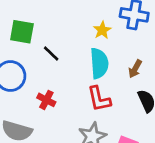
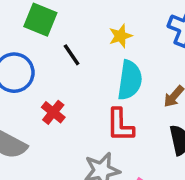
yellow star: (102, 30) -> (120, 36), moved

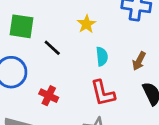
cyan semicircle: (130, 80) -> (102, 56), size x0.6

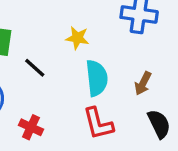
yellow star: (86, 24) -> (77, 38), turned -30
cyan semicircle: (102, 56) -> (97, 78), size x1.5

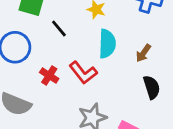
red L-shape: (98, 124) -> (83, 73), moved, turned -32

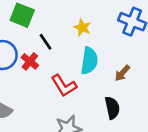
red cross: (49, 76) -> (30, 61), moved
black semicircle: (152, 87) -> (112, 108), moved

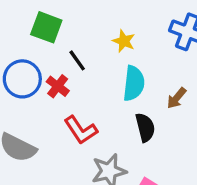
red L-shape: (64, 86) -> (81, 130), moved
black semicircle: (112, 108) -> (145, 128), moved

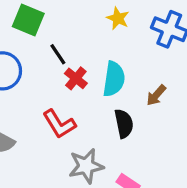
yellow star: (124, 41) -> (118, 18), moved
red cross: (58, 86) -> (76, 78), moved

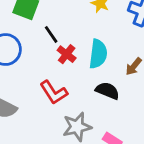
black semicircle: (124, 124) -> (107, 91), turned -55

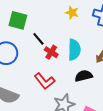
black semicircle: (107, 91) -> (84, 76), turned -30

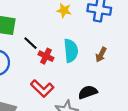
black semicircle: (84, 76) -> (88, 92), moved

